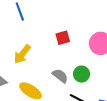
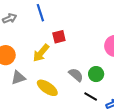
red square: (63, 38) -> (59, 37), moved

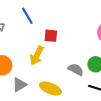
red square: (59, 37) -> (51, 36), turned 32

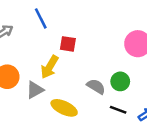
gray triangle: (20, 85) -> (35, 90), moved

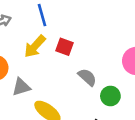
yellow arrow: (50, 67) -> (35, 46), moved
gray semicircle: (96, 86) -> (87, 77), moved

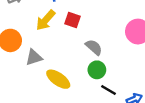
green circle: (110, 96) -> (97, 70), moved

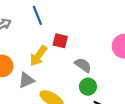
yellow arrow: (46, 20) -> (38, 56), moved

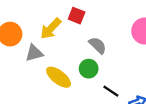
green circle: (88, 87) -> (89, 69), moved

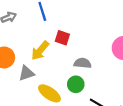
gray semicircle: (98, 45) -> (83, 63), turned -35

